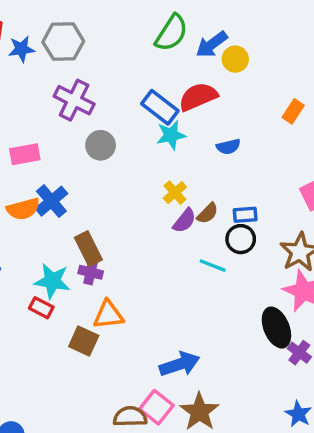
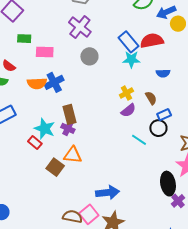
brown semicircle: (208, 213) -> (151, 98), moved, turned -88
blue rectangle: (245, 215) -> (164, 115), turned -32

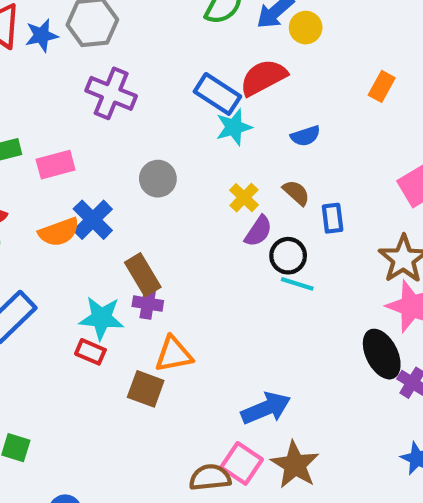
gray circle: (89, 56) -> (158, 179), moved
blue rectangle: (164, 115) -> (333, 218), turned -56
black circle: (158, 128) -> (288, 256), moved

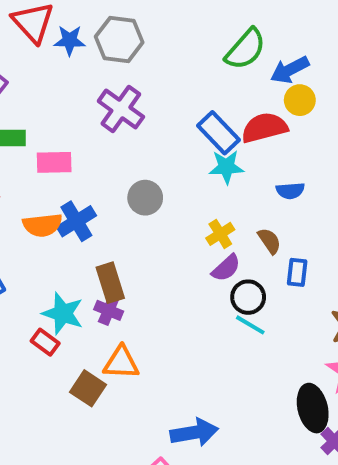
yellow circle: (306, 28) -> (300, 100), moved

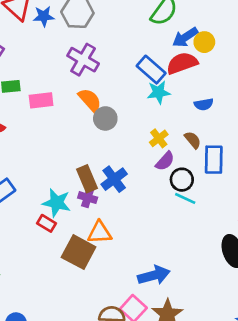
blue arrow: (290, 70) -> (185, 37), moved
blue cross: (76, 221) -> (114, 179), moved
orange semicircle: (42, 225) -> (90, 100), moved, turned -120
blue rectangle: (297, 272) -> (214, 160), size x1.5
brown square: (88, 388) -> (79, 252), size x1.4

